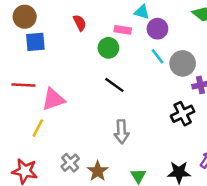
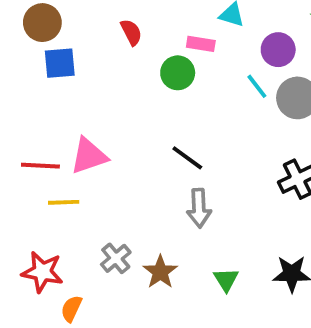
purple circle: (157, 29) -> (278, 50), moved
red line: (23, 85) -> (40, 166), moved
black line: (114, 85) -> (187, 158), moved
yellow line: (38, 128) -> (64, 202), turned 60

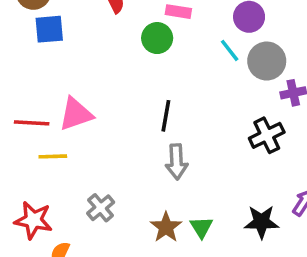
black line: (187, 158) -> (166, 116), turned 64
brown star: (160, 272) -> (166, 227), moved

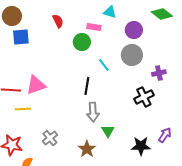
cyan line: (230, 50) -> (104, 65), moved
gray circle: (267, 61) -> (132, 55), moved
green triangle: (201, 227) -> (108, 131), moved

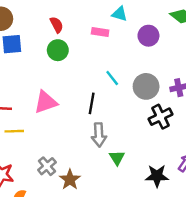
green circle: (82, 42) -> (58, 50), moved
gray circle: (132, 55) -> (146, 86), moved
pink triangle: (36, 85) -> (46, 102), moved
brown star: (87, 149) -> (70, 180), moved

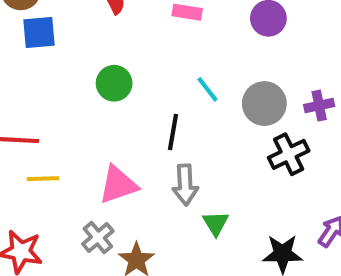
green circle: (58, 50) -> (114, 83), moved
pink triangle: (46, 102) -> (118, 185), moved

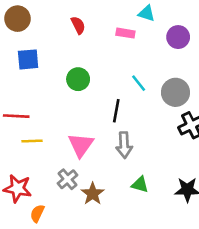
blue square: (39, 32) -> (28, 59), moved
pink triangle: (118, 185) -> (81, 145), turned -36
green triangle: (216, 223) -> (140, 184), moved, turned -42

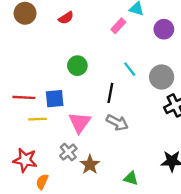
red semicircle: (78, 25) -> (66, 18), moved, turned 84
pink rectangle: (125, 33) -> (118, 26), turned -56
blue square: (28, 59) -> (55, 99), moved
gray arrow: (124, 145) -> (117, 123), turned -60
green triangle: (140, 184) -> (131, 178), moved

